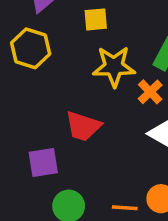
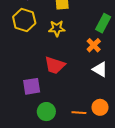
yellow star: (114, 67) -> (57, 28), moved, size x0.7

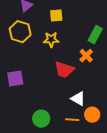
red trapezoid: (55, 65) -> (64, 70), moved
white triangle: (100, 69) -> (78, 99), moved
purple square: (32, 86) -> (15, 79), moved

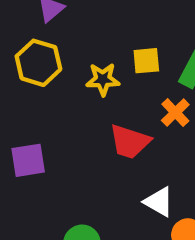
yellow square: (56, 16) -> (146, 61), moved

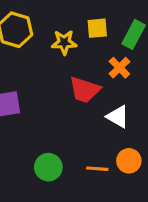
white triangle: (159, 202) -> (118, 117), moved

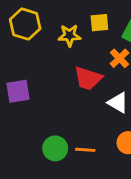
orange line: (97, 169) -> (85, 150), moved

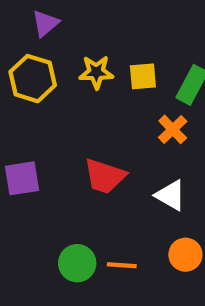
yellow star: (69, 35) -> (96, 72), moved
red trapezoid: (88, 78) -> (105, 176), moved

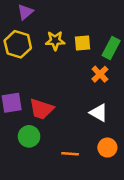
red trapezoid: (105, 176) -> (41, 109), moved
green circle: (77, 263) -> (29, 136), moved

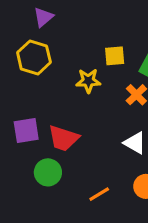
yellow star: (55, 41) -> (88, 81), moved
orange line: (70, 154) -> (99, 194), turned -35

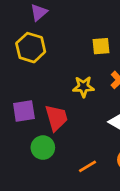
yellow star: (88, 81) -> (83, 87), moved
red trapezoid: (63, 138) -> (56, 118), turned -124

